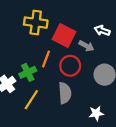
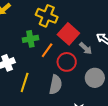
green cross: (28, 72) -> (30, 39), moved
yellow line: (31, 100) -> (25, 82), turned -30

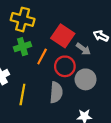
yellow cross: (47, 16) -> (23, 19), moved
gray circle: (95, 78) -> (86, 79), moved

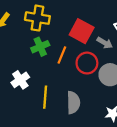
gray semicircle: (56, 92) -> (73, 103), moved

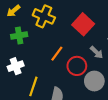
red square: (82, 31) -> (83, 24), moved
green cross: (40, 47) -> (19, 36), moved

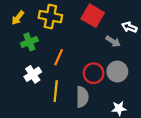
orange line: (57, 54) -> (59, 57), moved
red circle: (77, 66) -> (94, 73), moved

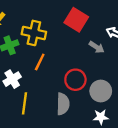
yellow cross: (50, 17) -> (34, 33), moved
gray circle: (117, 72) -> (101, 91), moved
yellow line: (56, 91) -> (25, 103), moved

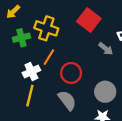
white cross: (12, 79) -> (31, 71), moved
red circle: (75, 80) -> (71, 73), moved
gray semicircle: (63, 104) -> (67, 100), turned -45

